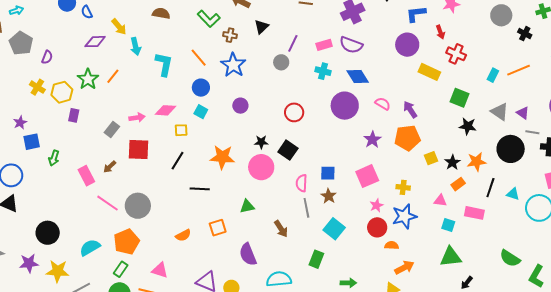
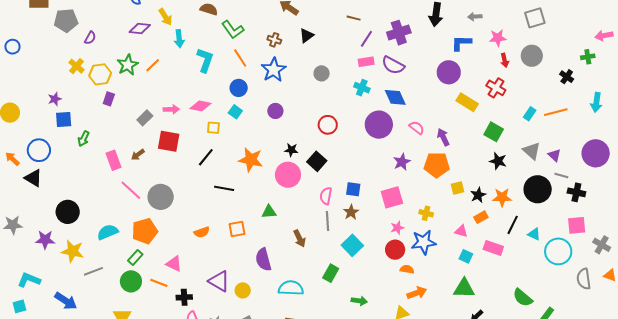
gray circle: (501, 15) -> (532, 56), moved
green L-shape: (209, 19) -> (233, 30), moved
red arrow: (440, 32) -> (504, 60), moved
gray pentagon: (21, 43) -> (66, 21), turned 30
purple line: (293, 43) -> (366, 39), moved

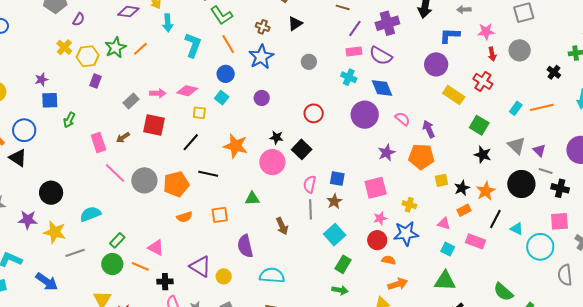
orange star: (502, 197) -> (486, 191), turned -30
orange pentagon: (145, 231) -> (176, 184), moved
green rectangle: (331, 273) -> (343, 264), moved

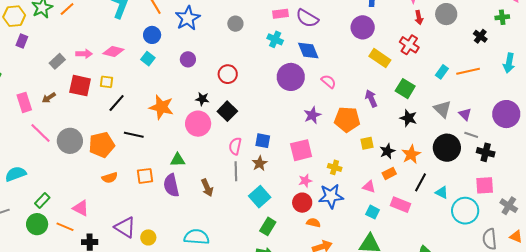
yellow square: (199, 113) -> (106, 82), moved
red circle: (314, 113) -> (228, 74), moved
purple arrow: (429, 129) -> (371, 98), moved
purple semicircle: (245, 246) -> (171, 185), moved

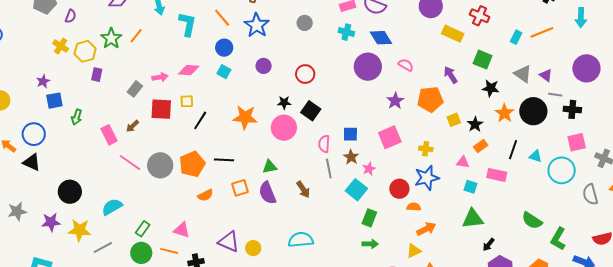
black line: (134, 135) -> (224, 160), moved
orange star: (411, 154) -> (504, 113), moved
pink star: (305, 181) -> (369, 169), moved

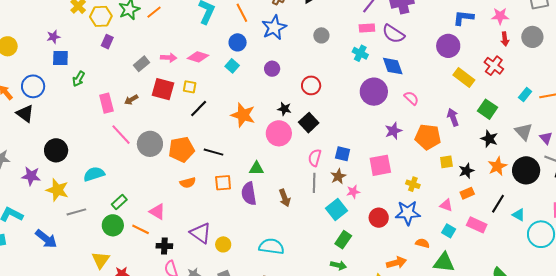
orange semicircle: (414, 207) -> (422, 243), moved

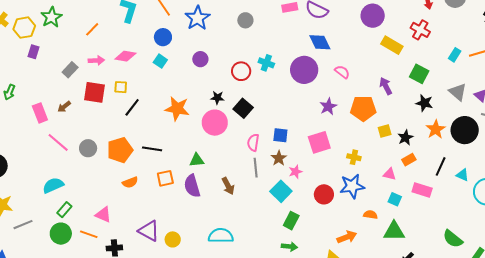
orange line: (154, 12) -> (92, 29), moved
cyan cross: (360, 53) -> (266, 63), moved
gray circle: (150, 144) -> (88, 148), size x0.7
cyan semicircle: (94, 174) -> (53, 185), moved

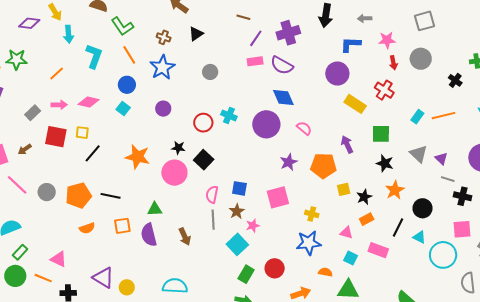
green star: (51, 17) -> (17, 59), turned 30
green square: (419, 74) -> (381, 134), turned -30
black circle: (465, 130) -> (422, 208), moved, size x0.7
red circle: (324, 194) -> (275, 268), moved

